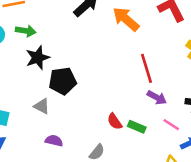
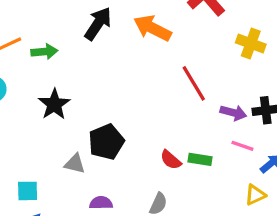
green arrow: (26, 31) -> (44, 52), moved
black pentagon: (63, 81) -> (106, 142), moved
purple arrow: (157, 98) -> (233, 113), moved

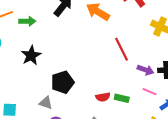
red semicircle: (171, 160) -> (103, 97), turned -56
gray triangle: (75, 164) -> (46, 103), moved

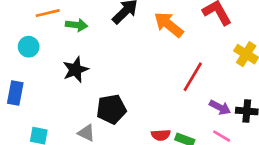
red line: (122, 49) -> (193, 77), turned 50

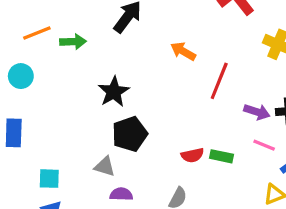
orange arrow: (169, 25) -> (183, 51), moved, size x0.7
black star: (75, 70) -> (114, 92), moved

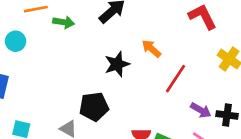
black star: (114, 92) -> (117, 64), moved

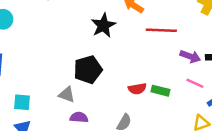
red line: (175, 79) -> (161, 30), turned 68

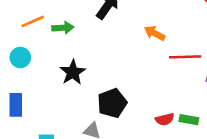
black star: (103, 25) -> (73, 72), moved

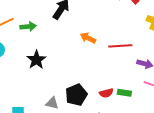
orange arrow: (155, 33) -> (88, 38), moved
black pentagon: (112, 103) -> (76, 95), moved

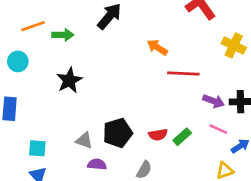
orange arrow: (88, 38) -> (157, 47), moved
green rectangle: (124, 93) -> (182, 137), turned -56

